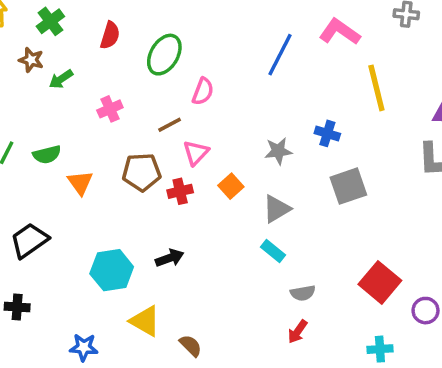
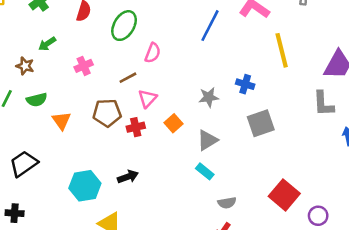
brown star: (31, 60) -> (25, 66), moved

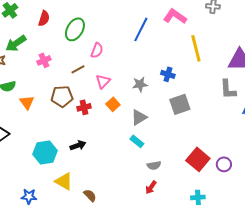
green arrow: (47, 44) -> (16, 43), size x1.5
pink triangle: (147, 98) -> (103, 81), moved
purple circle: (318, 216) -> (224, 164), moved

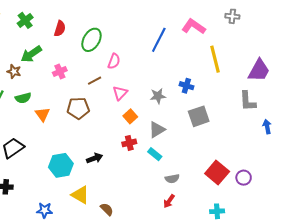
red cross: (84, 107) -> (129, 143), moved

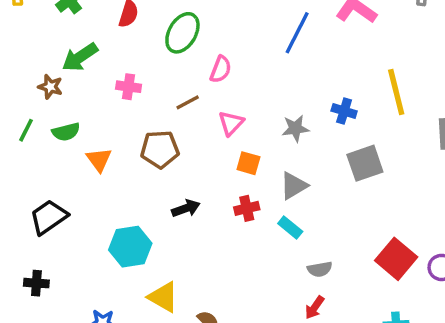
yellow line: (215, 59) -> (396, 92), moved
pink cross: (60, 71) -> (129, 87), turned 32
orange square: (130, 116) -> (248, 163), turned -32
black arrow: (95, 158) -> (186, 208), moved

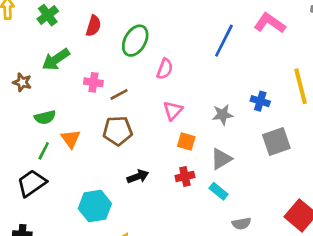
brown star: (50, 87) -> (22, 82), moved
brown line: (188, 102) -> (119, 94), moved
green line: (26, 130) -> (44, 151), moved

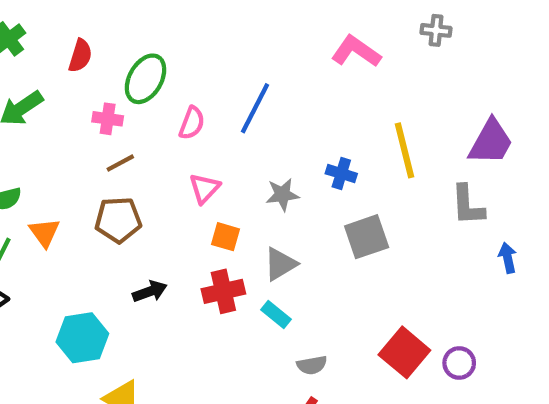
blue line: (224, 41) -> (255, 108), moved
pink cross: (93, 82) -> (108, 119), moved
red cross: (185, 176) -> (223, 291), size x1.4

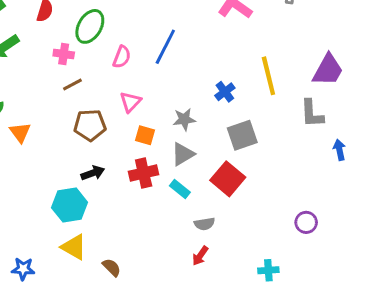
blue cross: (341, 174) -> (225, 92), turned 36
gray star: (282, 195) -> (184, 119), moved
brown pentagon: (118, 220) -> (90, 125), moved
cyan hexagon: (82, 338) -> (70, 205), moved
red square: (404, 352) -> (228, 179), moved

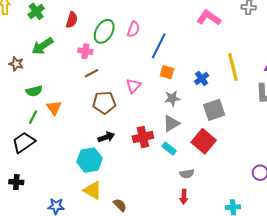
pink semicircle: (122, 57) -> (133, 29), moved
orange square: (145, 135) -> (167, 72), moved
red arrow: (200, 256) -> (184, 197), turned -32

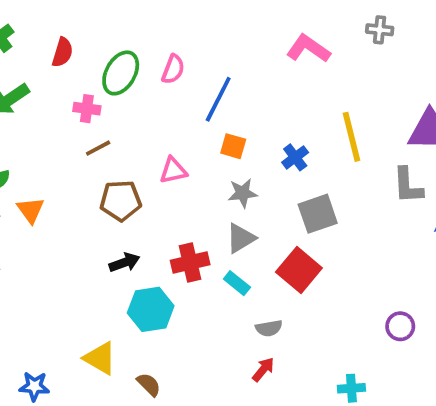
pink triangle: (133, 86) -> (173, 171), turned 35
cyan hexagon: (90, 160) -> (151, 309), moved
red arrow: (184, 197) -> (263, 369), turned -144

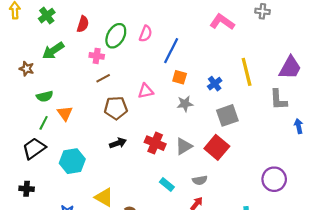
gray triangle: (241, 238) -> (184, 146), moved
red cross: (190, 263) -> (155, 143), turned 36
cyan rectangle: (237, 283) -> (167, 185), moved
cyan hexagon: (151, 309) -> (72, 161), moved
purple circle: (400, 326) -> (274, 179), size x1.5

